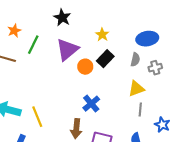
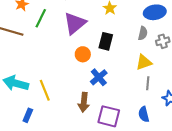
black rectangle: (105, 59) -> (106, 41), moved, turned -30
orange circle: (85, 67) -> (83, 54), moved

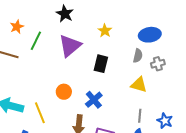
orange circle: (83, 54) -> (64, 92), moved
yellow triangle: (144, 62) -> (139, 85), turned 36
gray line: (148, 83) -> (140, 116), moved

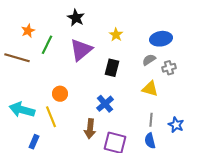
gray semicircle: (138, 56) -> (149, 60), turned -136
orange circle: (64, 92) -> (60, 94), moved

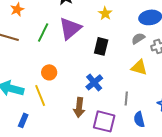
green line: (47, 45) -> (43, 32), moved
gray line: (151, 120) -> (126, 98), moved

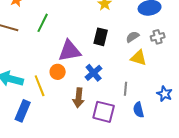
purple triangle: (70, 28) -> (70, 51), moved, turned 30
gray semicircle: (138, 38) -> (133, 37), moved
orange circle: (49, 72) -> (58, 72), moved
blue rectangle: (23, 120) -> (23, 111), size x1.5

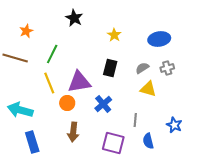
yellow line: (40, 86) -> (49, 83), moved
brown arrow: (79, 98) -> (73, 132), moved
blue rectangle: (23, 111) -> (32, 142), turned -40

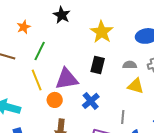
orange star: (26, 31) -> (24, 27), moved
yellow star: (114, 35) -> (102, 32), size x1.6
gray semicircle: (142, 68) -> (130, 65), turned 32

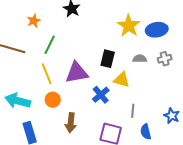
yellow star: (102, 32) -> (129, 26), moved
yellow triangle: (136, 86) -> (122, 80), moved
orange circle: (55, 100) -> (53, 100), moved

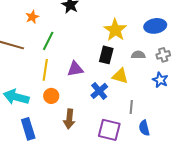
yellow star: (129, 26) -> (115, 30), moved
purple triangle: (77, 73) -> (75, 69), size x0.7
yellow line: (47, 74) -> (45, 70), turned 30
blue star: (172, 116) -> (160, 80), moved

